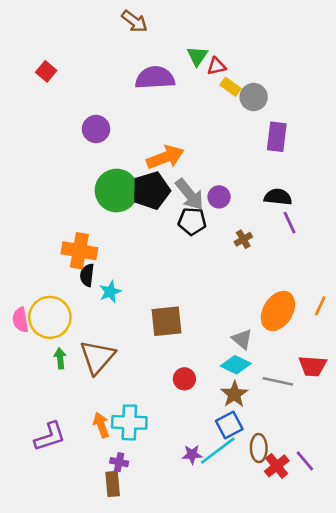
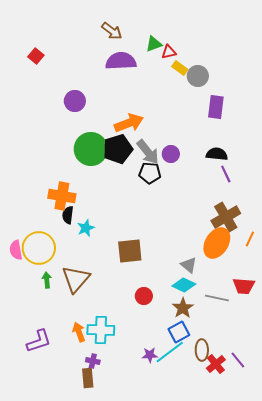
brown arrow: (134, 21) -> (112, 31), moved
green triangle: (197, 56) -> (154, 44), turned 36
brown cross: (243, 239) -> (226, 217), moved, size x2.0

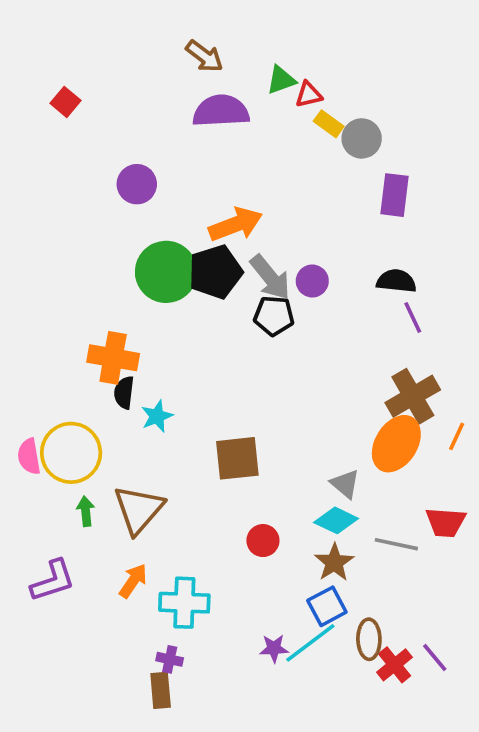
orange arrow: (79, 332) -> (133, 581), moved, turned 54
purple L-shape: (39, 341) -> (53, 581), moved

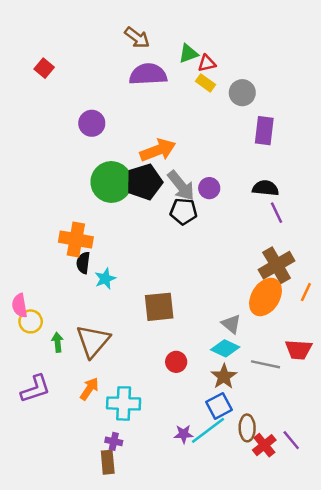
yellow rectangle: (329, 124) -> (206, 83), moved
yellow circle: (71, 453) -> (31, 321), moved, size x0.6

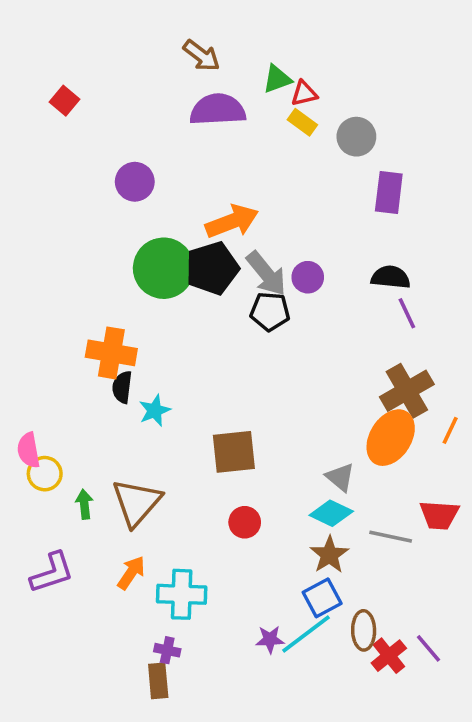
red circle: (176, 362) -> (245, 522), moved

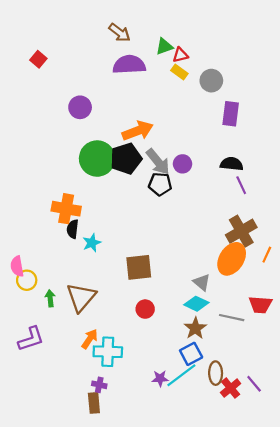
orange arrow: (131, 573) -> (90, 339), moved

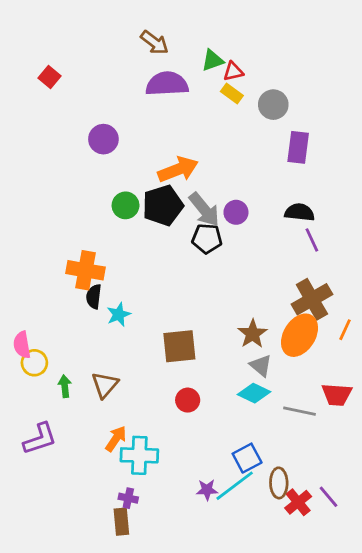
green circle: (97, 159) -> (126, 205), size x0.6
brown triangle: (81, 297) -> (105, 385), size x0.7
brown star: (195, 328) -> (253, 334), moved

